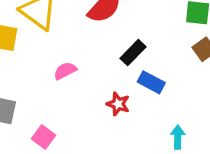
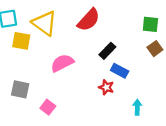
pink semicircle: (65, 71) -> (62, 63), size x1.5
red star: (118, 104) -> (106, 87), moved

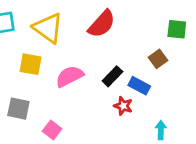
yellow square: (21, 41) -> (31, 64), moved
brown square: (155, 49) -> (158, 59), moved
black rectangle: (107, 51) -> (112, 76), moved

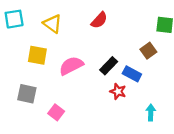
red semicircle: (102, 24) -> (99, 20), size x0.7
yellow triangle: (48, 28) -> (53, 24), size x0.7

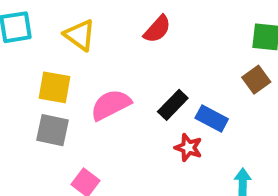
brown square: (148, 51) -> (256, 80), moved
gray square: (27, 94) -> (52, 130), moved

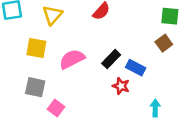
yellow triangle: (80, 35) -> (52, 15), turned 35
gray square: (52, 130) -> (35, 87), moved

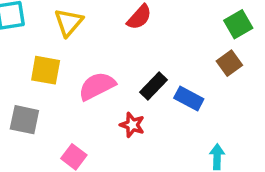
green square: (170, 16) -> (238, 24), turned -36
red star: (121, 86) -> (132, 125), moved
gray square: (35, 87) -> (24, 120), moved

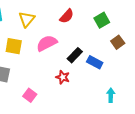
green square: (238, 24) -> (102, 20), moved
pink semicircle: (97, 86) -> (47, 43), moved

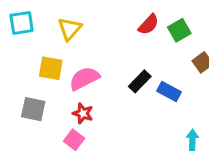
red semicircle: (67, 16) -> (149, 24), moved
pink semicircle: (47, 43) -> (84, 78), moved
red star: (63, 77) -> (83, 113), moved

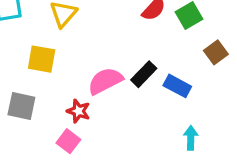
pink semicircle: (84, 78) -> (105, 81), moved
cyan arrow: (192, 140) -> (191, 138), moved

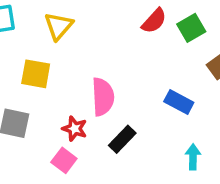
black rectangle: (144, 74) -> (122, 139), moved
pink semicircle: (105, 81) -> (103, 97), turned 114

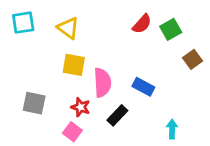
yellow triangle: (59, 26) -> (68, 28), turned -35
yellow square: (36, 74) -> (74, 65), moved
blue rectangle: (179, 102) -> (143, 87), moved

